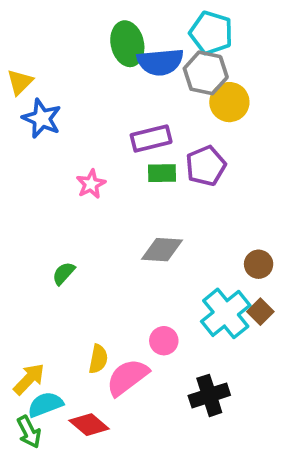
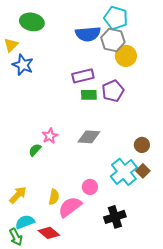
green ellipse: (127, 44) -> (32, 22), moved, turned -65
pink star: (91, 184) -> (50, 136), moved
yellow arrow: (29, 379) -> (18, 195), moved

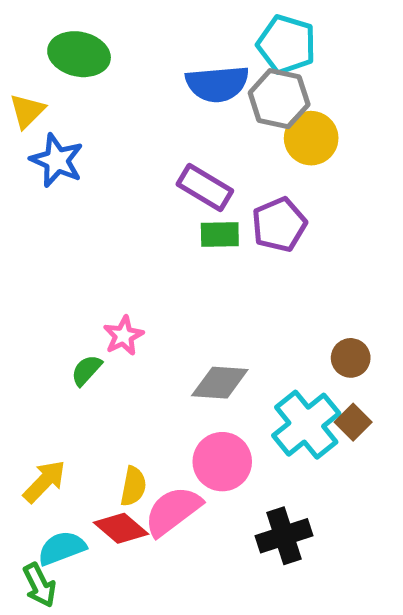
purple rectangle: (83, 76) -> (205, 188), turned 45
gray diamond: (89, 137) -> (220, 383), moved
pink circle: (90, 187) -> (222, 462), size x1.5
red diamond: (49, 233) -> (121, 528), moved

